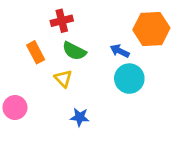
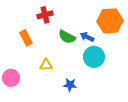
green semicircle: (74, 51) -> (67, 37), moved
yellow triangle: (63, 79) -> (46, 65), moved, turned -48
blue star: (80, 117) -> (70, 85), moved

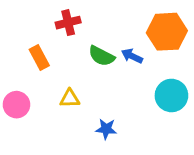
cyan circle: (94, 57) -> (171, 95), moved
pink circle: (11, 78) -> (16, 105), moved

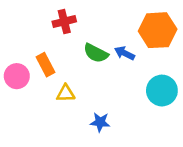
orange rectangle: (39, 58) -> (46, 65), moved
pink circle: (16, 105) -> (17, 76), moved

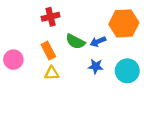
blue arrow: (125, 53) -> (98, 42), turned -49
orange rectangle: (46, 65) -> (48, 51), moved
blue star: (100, 122) -> (96, 66), moved

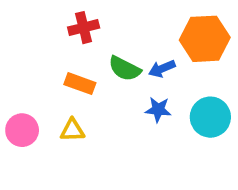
orange rectangle: (48, 51) -> (80, 84), turned -42
pink circle: (13, 60) -> (22, 130), moved
yellow triangle: (52, 73) -> (72, 130), moved

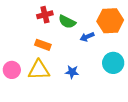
green semicircle: (125, 69) -> (67, 22), moved
blue star: (158, 110) -> (72, 72), moved
yellow triangle: (72, 130) -> (39, 70), size x1.6

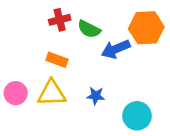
blue arrow: (87, 37) -> (116, 49), size x1.5
cyan circle: (113, 63) -> (137, 116), moved

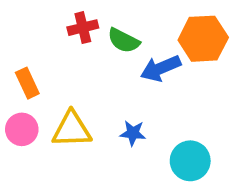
orange rectangle: (57, 60) -> (27, 83), moved, turned 45

